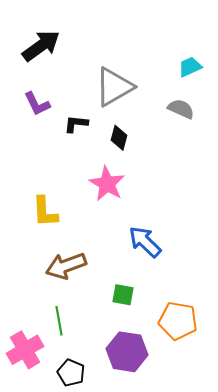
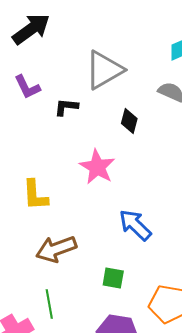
black diamond: (119, 138) -> (129, 121), moved

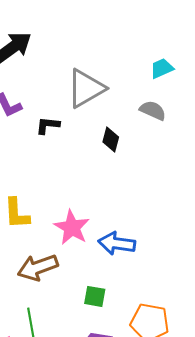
pink star: (97, 167) -> (72, 227), moved
blue arrow: (135, 225) -> (117, 243), turned -36

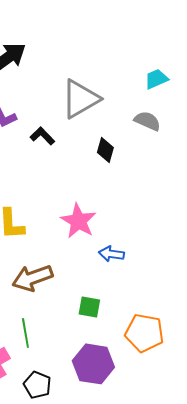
black L-shape: (48, 125) -> (42, 136), turned 40
pink star: (72, 227) -> (78, 221), moved
blue arrow: (117, 243) -> (111, 254), size x0.7

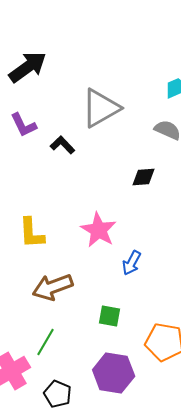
black diamond: (105, 150) -> (144, 177), moved, turned 70
blue arrow: (111, 254) -> (132, 263), turned -70
green line: (25, 333) -> (46, 342), turned 40

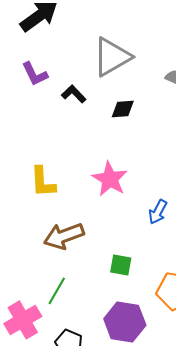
black diamond: (144, 177) -> (123, 109), moved
blue arrow: (132, 263) -> (158, 212), moved

